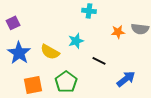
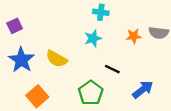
cyan star: (76, 41) -> (93, 38), moved
green pentagon: (66, 82) -> (91, 93), moved
orange square: (33, 85) -> (37, 96), turned -30

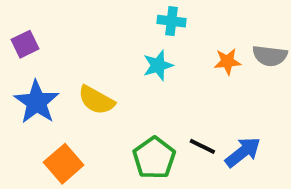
black line: (112, 69) -> (202, 146), moved

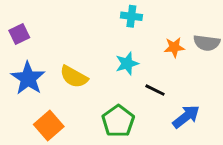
cyan star: (158, 65) -> (127, 64), moved
black line: (202, 146) -> (155, 90), moved

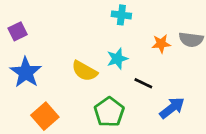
yellow semicircle: (74, 77) -> (85, 71), moved

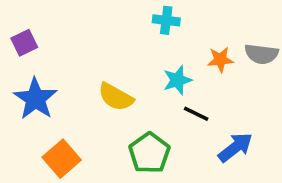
cyan star: (117, 59) -> (177, 80), moved

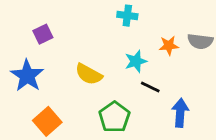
purple square: (24, 43) -> (43, 34), moved
blue arrow: (235, 147) -> (180, 113), turned -48

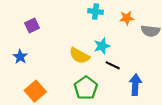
orange star: (169, 46) -> (127, 18), moved
yellow semicircle: (89, 74) -> (79, 56), moved
blue star: (27, 76) -> (20, 57), size x0.6

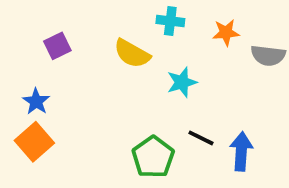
yellow semicircle: (79, 56) -> (132, 54), moved
black line: (113, 65) -> (201, 138), moved
orange square: (35, 91) -> (34, 142), moved

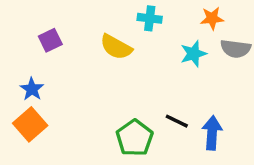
orange star: (226, 33) -> (212, 18), moved
cyan star: (182, 82) -> (194, 54), moved

